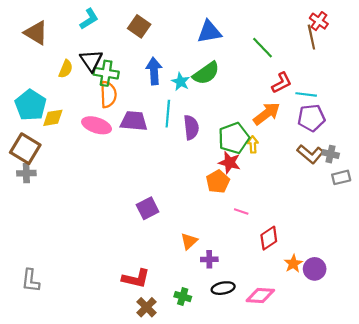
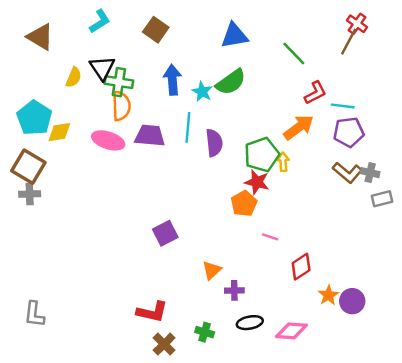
brown line: (311, 37) -> (349, 42), turned 40

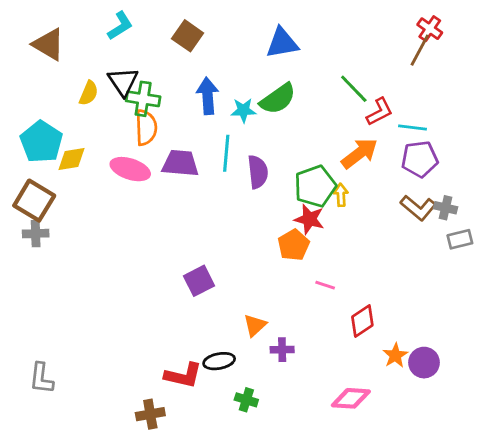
green line: (294, 53) -> (354, 89), moved
cyan star: (202, 92) -> (243, 110), turned -30
black ellipse: (250, 323) -> (219, 361), moved
brown cross: (164, 344) -> (150, 414), moved, turned 35

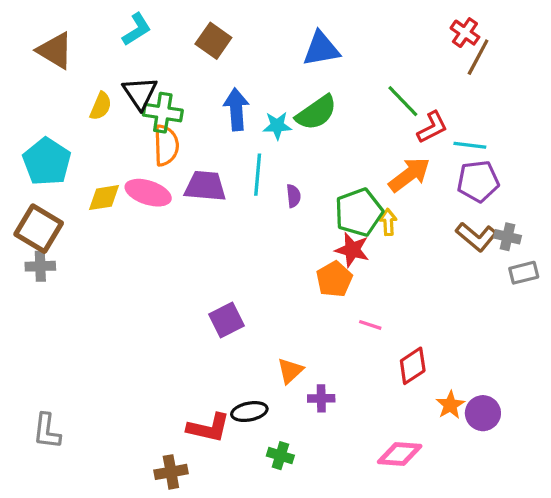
red cross: (430, 29) -> (465, 33), moved
yellow diamond: (71, 159) -> (104, 198), moved
purple semicircle: (258, 172) -> (293, 196), size x0.6

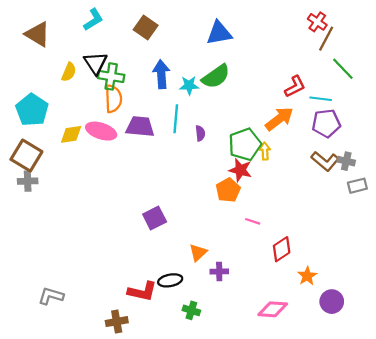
green line: (403, 101) -> (343, 69), moved
purple circle: (483, 413) -> (332, 302), moved
gray L-shape: (47, 431) -> (51, 296), moved, turned 100

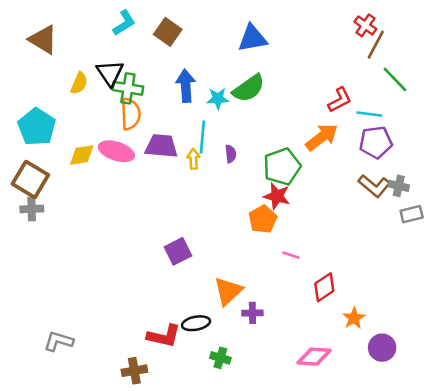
cyan L-shape: (93, 20) -> (124, 23), moved
yellow arrow: (265, 151) -> (193, 159), moved
orange triangle: (198, 253) -> (228, 291), size x1.4

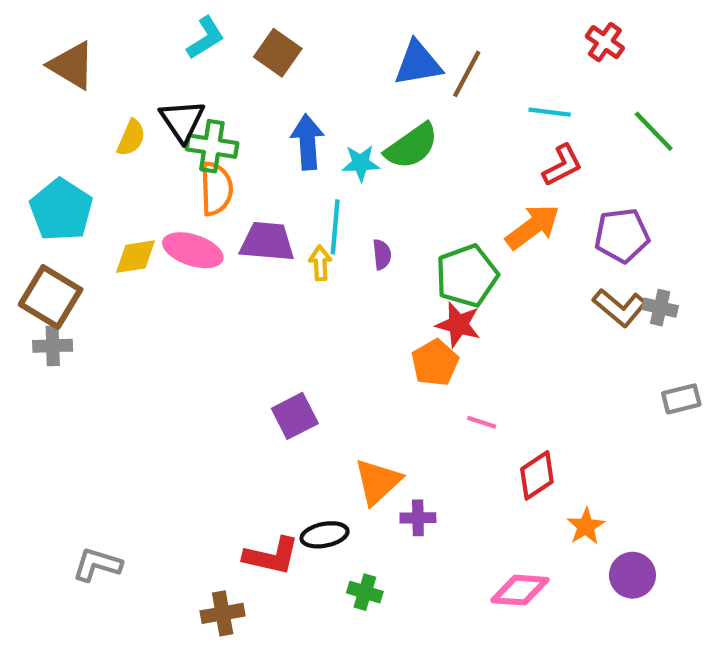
brown line: (376, 45) -> (467, 74), moved
cyan line: (369, 114) -> (550, 112), moved
gray rectangle: (412, 214) -> (681, 399), moved

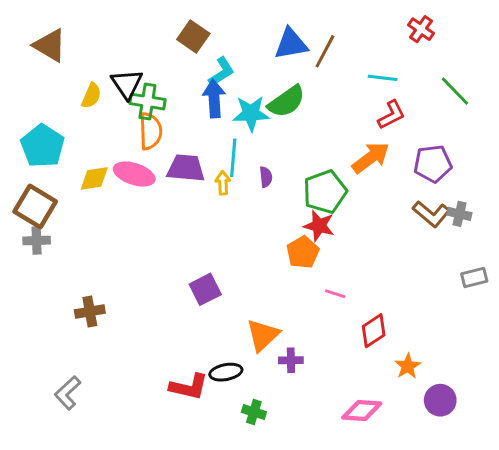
cyan L-shape: (206, 38) -> (221, 72), moved
cyan star: (361, 163) -> (251, 113), size x1.4
gray L-shape: (97, 565) -> (68, 393), turned -60
brown cross: (223, 613) -> (90, 311), moved

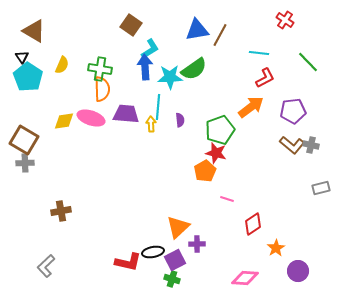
black triangle: (127, 84) -> (22, 57), moved, size x0.6
cyan pentagon: (43, 146) -> (28, 77), moved
purple square: (205, 289) -> (175, 260), moved

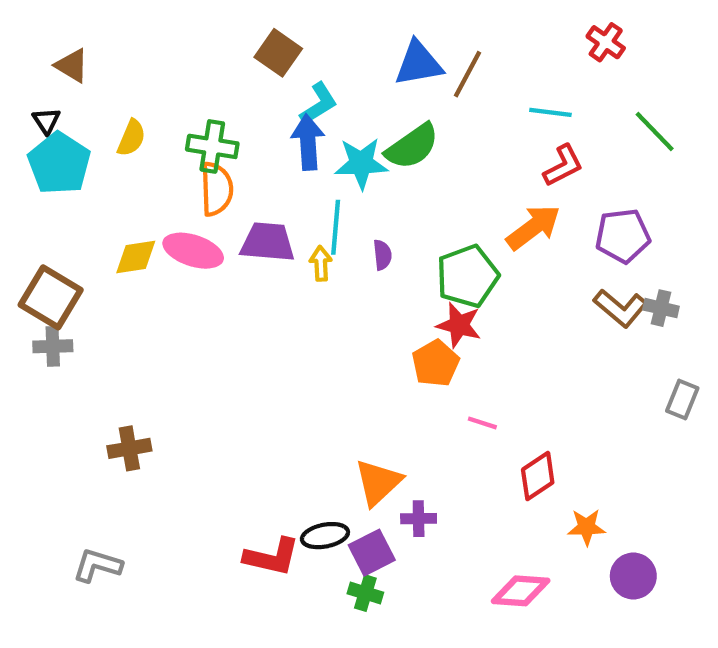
brown triangle: (34, 31) -> (72, 66), size x0.7
gray rectangle: (321, 188) -> (682, 399), turned -54
orange star: (276, 248) -> (587, 527), turned 30
gray L-shape: (46, 266) -> (97, 565), turned 60

